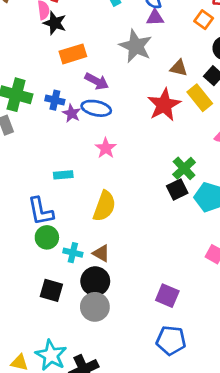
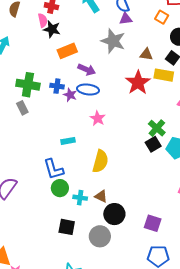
yellow rectangle: (200, 98) -> (164, 75), turned -36
black circle: (95, 281) -> (114, 214), moved

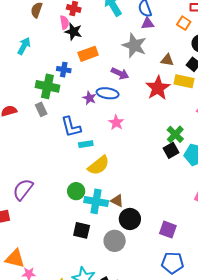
purple arrow: (87, 70) -> (120, 73), moved
blue cross: (57, 86) -> (64, 70), moved
yellow semicircle: (100, 161) -> (99, 165), moved, turned 35
blue L-shape: (54, 169) -> (71, 127), moved
cyan cross: (80, 198) -> (96, 201), size x1.6

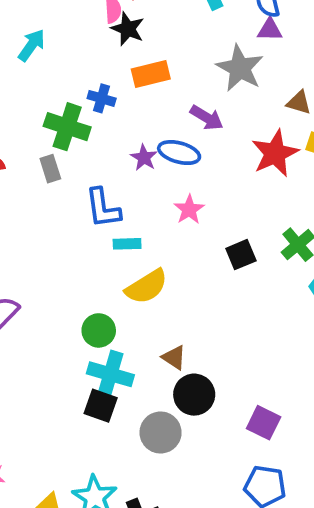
black square: (171, 150) -> (241, 255), moved
cyan cross: (96, 201) -> (110, 374), moved

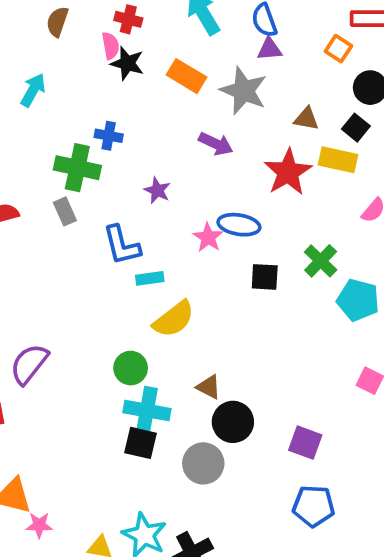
orange rectangle: (151, 74) -> (187, 76), moved, turned 51
blue ellipse: (179, 153) -> (239, 225), moved
black square: (241, 255) -> (265, 277), turned 32

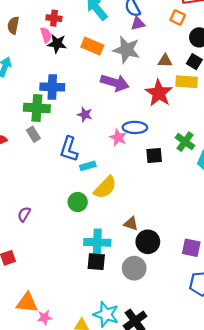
blue cross: (109, 136) -> (52, 87), size x1.5
purple arrow: (216, 144) -> (115, 83), size x1.4
blue L-shape: (122, 245) -> (69, 149), turned 40
purple semicircle: (29, 364) -> (24, 214), moved, size x0.6
green circle: (131, 368) -> (78, 202), moved

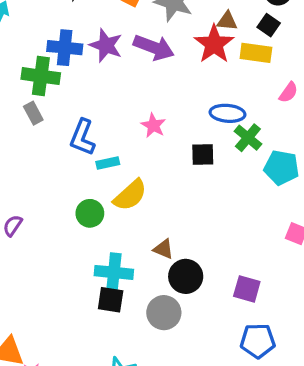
red star: (159, 93) -> (214, 44), moved
purple star: (85, 114) -> (106, 45), moved, size x1.5
blue ellipse: (135, 127) -> (227, 113), moved

